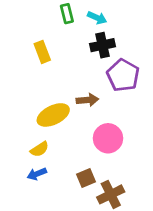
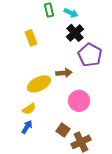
black cross: (103, 45) -> (75, 33), turned -30
blue arrow: (37, 174) -> (27, 127), turned 144
brown square: (86, 178) -> (63, 130), turned -32

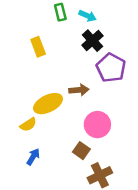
yellow semicircle: (29, 109) -> (28, 125), moved
brown square: (63, 130) -> (81, 151), moved

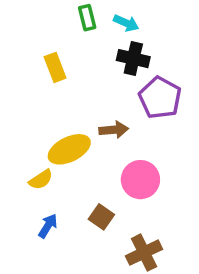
black cross: (92, 41) -> (133, 59), turned -35
brown square: (81, 151) -> (101, 217), moved

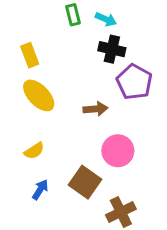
yellow rectangle: (55, 67) -> (30, 55), moved
yellow ellipse: (69, 149) -> (39, 95), moved, turned 72
brown square: (101, 217) -> (85, 182), size x1.5

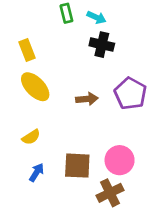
purple pentagon: (134, 82) -> (130, 94), moved
pink circle: (118, 151) -> (120, 160), moved
brown square: (85, 182) -> (77, 166), turned -32

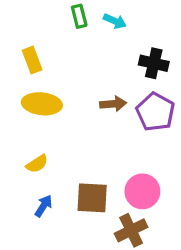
black cross: (102, 45) -> (154, 63), moved
yellow ellipse: (35, 87) -> (42, 104), turned -40
brown arrow: (87, 99) -> (113, 104), moved

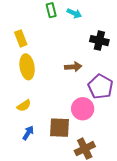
yellow ellipse: (42, 104) -> (27, 67), turned 75
purple pentagon: (155, 112) -> (100, 87), moved
pink circle: (142, 191) -> (83, 109), moved

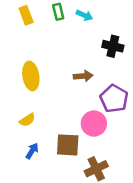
yellow rectangle: (21, 38) -> (26, 15), moved

